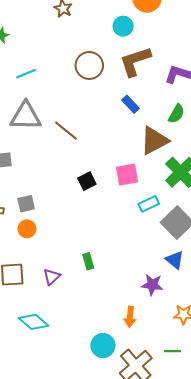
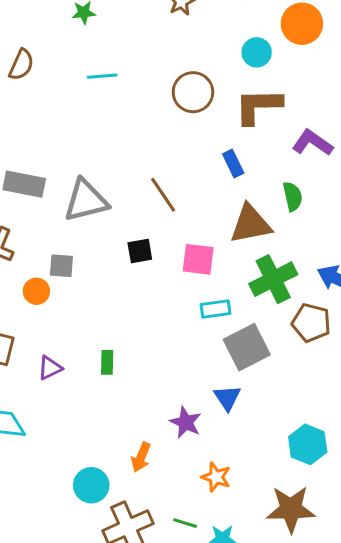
green semicircle: (176, 114) -> (293, 196), turned -60
gray triangle: (26, 116) -> (86, 201), moved, turned -32
brown line: (66, 131) -> (163, 195), moved
gray square: (26, 204) -> (61, 266), moved

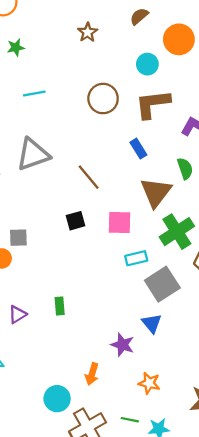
gray triangle: (86, 201) -> (33, 155), moved
brown triangle: (251, 224) -> (156, 192), turned -36

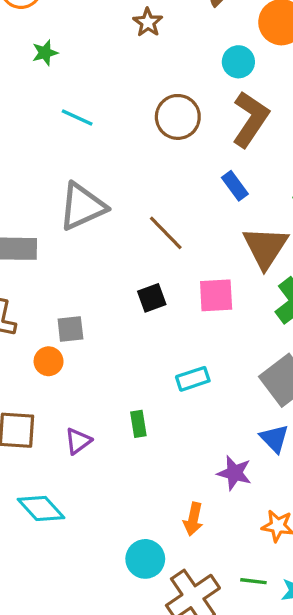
cyan line: (34, 93) -> (77, 118), turned 40
brown L-shape: (153, 104) -> (251, 119), turned 135
cyan rectangle: (136, 258) -> (193, 379), moved

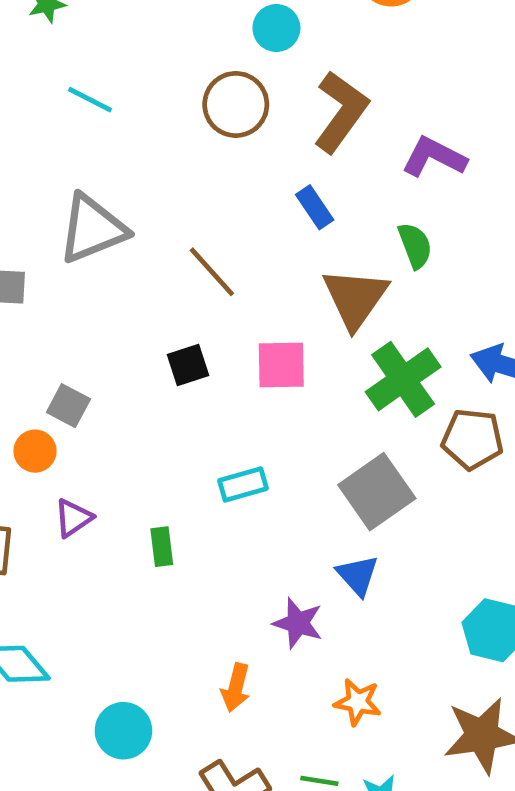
cyan circle: (238, 62) -> (276, 28), moved
gray square: (70, 329) -> (68, 406), turned 32
purple triangle: (78, 441) -> (73, 518), moved
cyan circle: (145, 559) -> (123, 731), moved

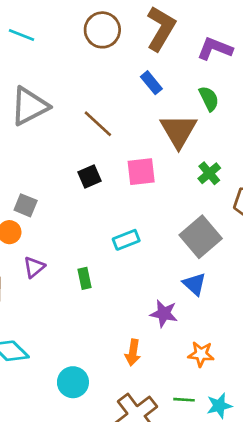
green cross: (403, 379) -> (209, 173), size x0.6

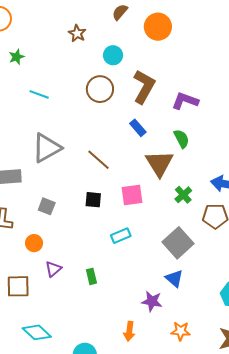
black square: (90, 177) -> (93, 200), turned 30
gray square: (26, 205) -> (47, 206), moved
cyan rectangle: (126, 240) -> (121, 236), moved

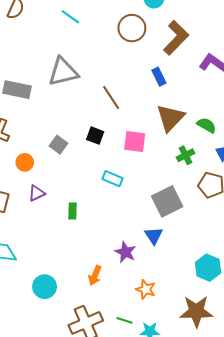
green semicircle: (182, 139) -> (207, 125), moved, turned -48
gray square: (47, 206) -> (58, 145), moved
cyan rectangle: (121, 236) -> (113, 179), turned 30

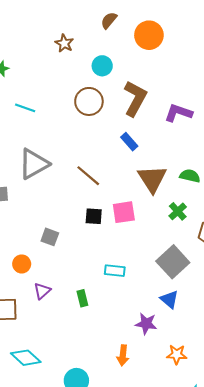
black square: (95, 136) -> (94, 216), moved
cyan rectangle: (113, 179) -> (115, 271), moved

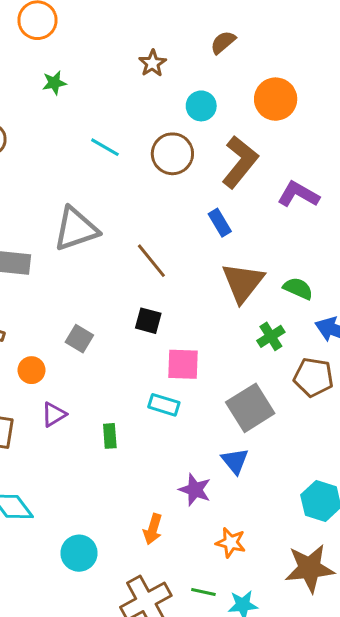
orange circle: (149, 35) -> (276, 99), moved
cyan line: (25, 108) -> (105, 147), moved
pink square: (124, 212) -> (183, 364), moved

